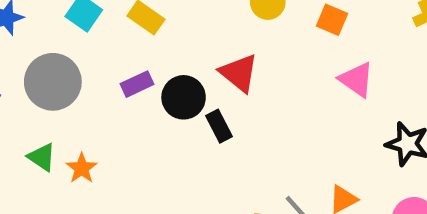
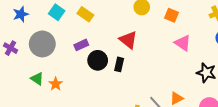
black circle: (184, 97) -> (98, 60), moved
black rectangle: (219, 126) -> (119, 64), turned 40

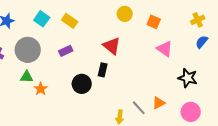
black circle: (98, 60) -> (82, 84), moved
green triangle: (37, 79) -> (27, 77), moved, turned -32

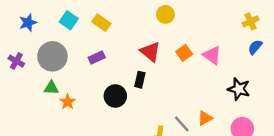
orange square: (154, 22) -> (184, 53), moved, turned 32

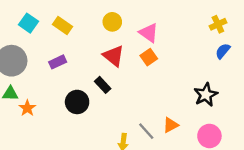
yellow circle: (165, 14) -> (112, 22), moved
pink triangle: (212, 55) -> (149, 33), moved
black rectangle: (140, 80) -> (103, 85), turned -56
black star: (239, 89) -> (206, 95), turned 30

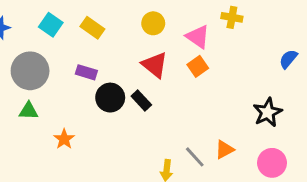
yellow cross: (218, 24) -> (232, 17), moved, turned 35
purple rectangle: (58, 62) -> (86, 72), turned 42
black circle: (77, 102) -> (110, 98), moved
orange star: (27, 108) -> (64, 139), moved

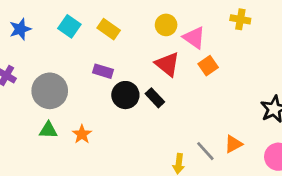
pink triangle: (198, 37) -> (194, 38), moved
gray circle: (30, 71) -> (50, 91), moved
green triangle: (29, 111) -> (48, 130), moved

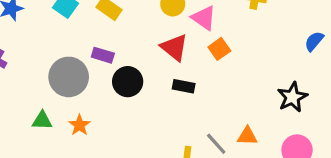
gray circle: (50, 91) -> (69, 77), moved
black rectangle: (155, 98) -> (184, 86), moved, turned -36
orange triangle: (233, 144) -> (247, 136), turned 30

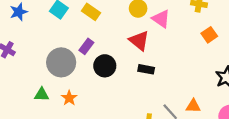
orange square: (219, 49) -> (209, 35), moved
purple rectangle: (103, 55) -> (86, 46), turned -70

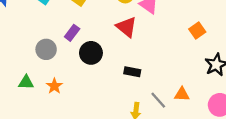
orange square: (209, 35) -> (197, 30), moved
gray circle: (61, 62) -> (46, 49), size x0.7
black rectangle: (146, 69) -> (132, 72), moved

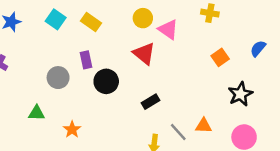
purple rectangle: (72, 33) -> (86, 60), turned -49
black rectangle: (132, 72) -> (150, 102), turned -42
orange star: (54, 86) -> (72, 129), moved

